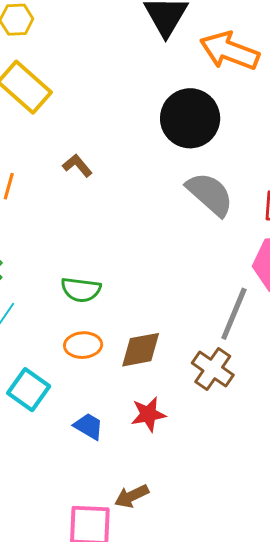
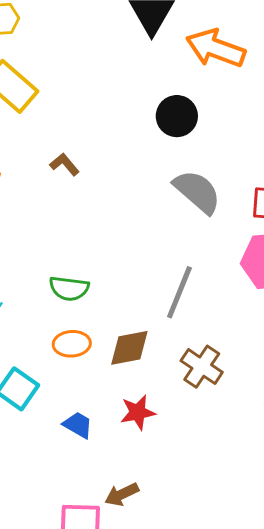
black circle: (190, 118) -> (177, 116), size x0.7
gray line: (234, 314) -> (179, 292), moved

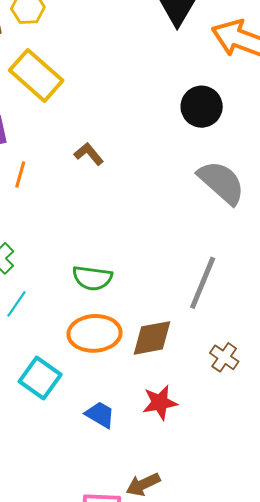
orange ellipse: (72, 344) -> (95, 333), size x1.4
brown cross: (202, 367) -> (224, 357), size x0.7

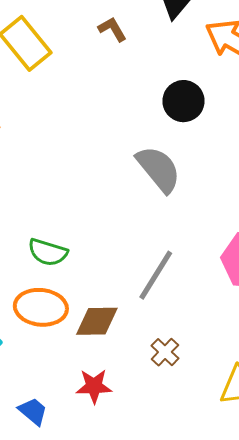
brown L-shape: (89, 154) -> (112, 29), moved
gray semicircle: (221, 182) -> (159, 169), moved
blue trapezoid: (100, 415) -> (33, 411), moved

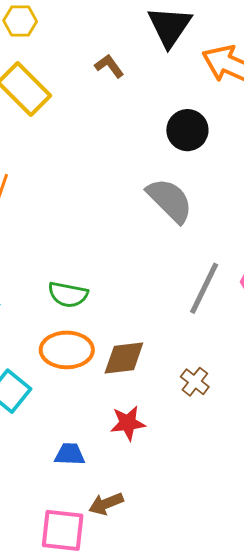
gray line: (156, 275) -> (204, 288), moved
blue trapezoid: (33, 411) -> (70, 454), turned -32

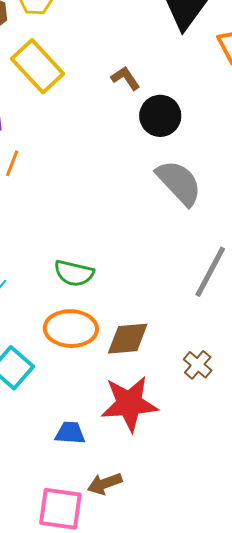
brown L-shape: (109, 66) -> (126, 78), moved
black circle: (187, 130) -> (160, 116), moved
red star: (128, 423) -> (129, 404), size x1.6

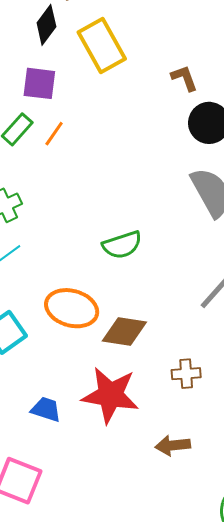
green semicircle: (74, 273) -> (122, 245), moved, turned -45
brown cross: (198, 365) -> (186, 374), turned 32
brown arrow: (105, 484) -> (173, 445), moved

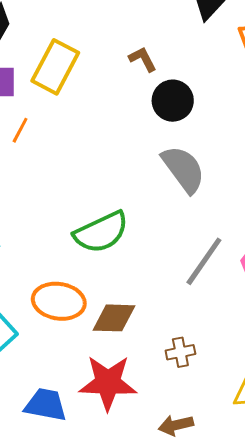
yellow rectangle: (102, 45) -> (55, 67), moved, turned 64
green semicircle: (122, 245) -> (101, 232), size x1.4
blue trapezoid: (46, 409) -> (46, 405), size x1.4

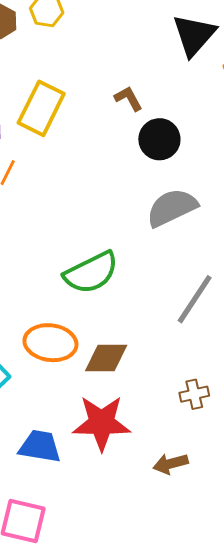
gray semicircle: (183, 169) -> (172, 208), turned -78
brown cross: (180, 352) -> (194, 394), moved

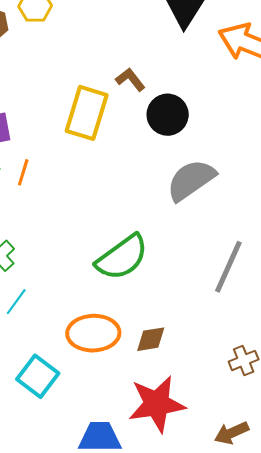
yellow rectangle: (41, 108) -> (87, 113), moved
brown diamond: (106, 358) -> (151, 339), size x0.7

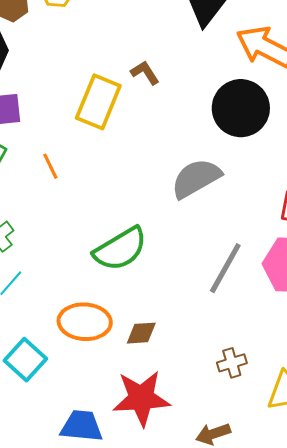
black circle: (168, 115) -> (241, 108), moved, size x1.4
orange line: (23, 172) -> (50, 166), moved, turned -48

